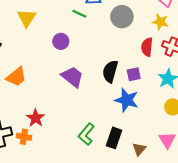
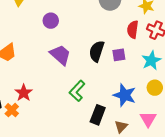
blue star: (127, 100) -> (125, 95), moved
green L-shape: (86, 134) -> (77, 91), moved
orange cross: (24, 137) -> (12, 110), turned 32

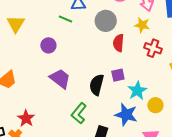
red semicircle: (133, 29) -> (118, 43), moved
black semicircle: (97, 51) -> (97, 85), moved
cyan star: (151, 60) -> (137, 91), moved

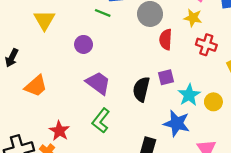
yellow circle: (155, 105) -> (213, 102), moved
green L-shape: (79, 113) -> (101, 121), moved

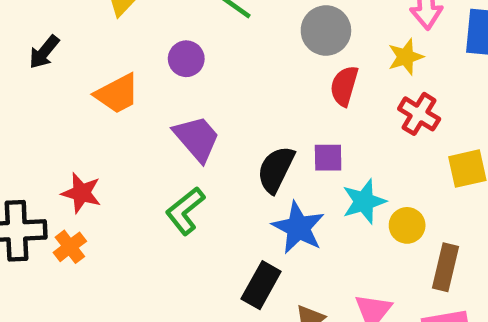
yellow star: (193, 18) -> (406, 57), turned 30
orange trapezoid: (36, 86) -> (117, 94), moved
blue star: (177, 123) -> (298, 228), moved
red star: (59, 131) -> (81, 193), moved, turned -30

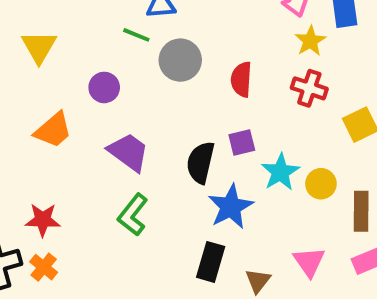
gray circle: (326, 30) -> (180, 60), moved
yellow star: (406, 57) -> (310, 41), moved
blue star: (298, 228) -> (231, 207), turned 30

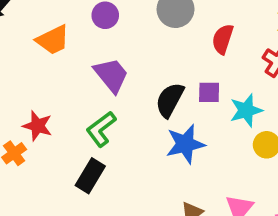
cyan star: (280, 172) -> (246, 110), moved
red star: (43, 220) -> (37, 126), moved
black rectangle: (211, 262) -> (90, 176), moved

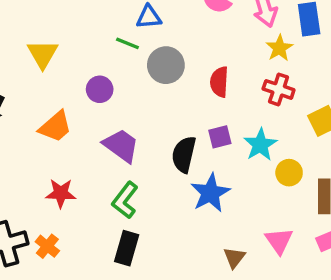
red star: (37, 126) -> (61, 193), moved

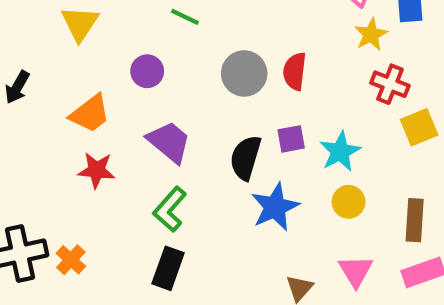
gray circle: (166, 65) -> (244, 73), moved
red cross: (279, 89) -> (390, 84), moved
yellow circle: (289, 173) -> (349, 202), moved
red star: (61, 193) -> (97, 170), moved

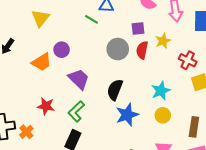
yellow star: (371, 34) -> (163, 41), moved
purple circle: (147, 71) -> (62, 50), moved
purple square: (291, 139) -> (138, 28), moved
red star: (97, 170) -> (46, 106), moved

